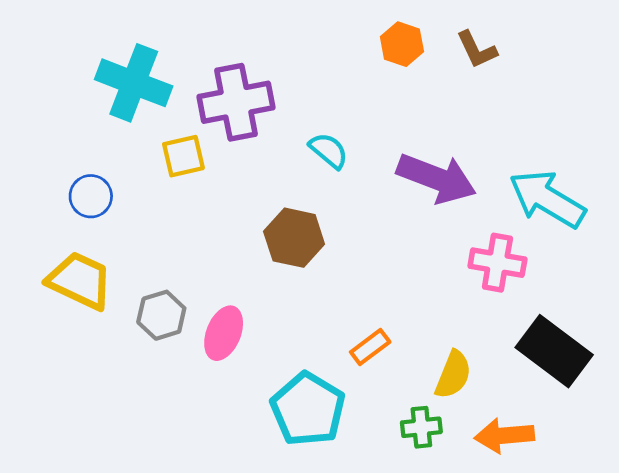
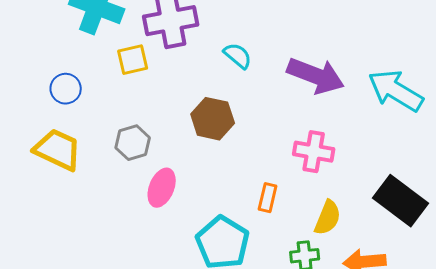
pink cross: (497, 263) -> (314, 152), moved
gray hexagon: (161, 315) -> (133, 143), moved
orange rectangle: (370, 347) -> (268, 198), turned -40

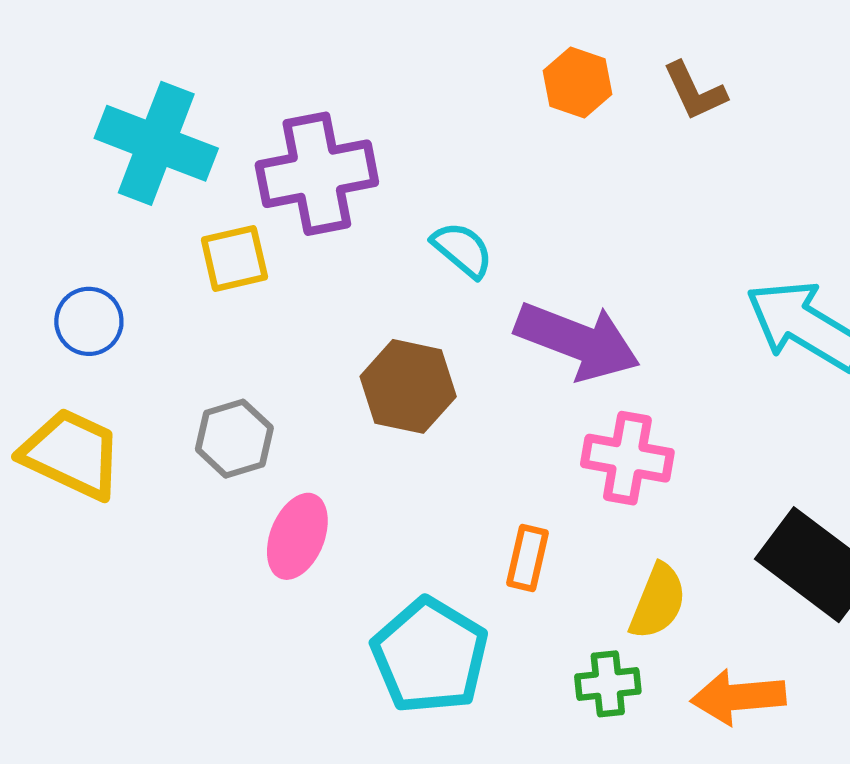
purple arrow: (316, 76) -> (577, 341), moved

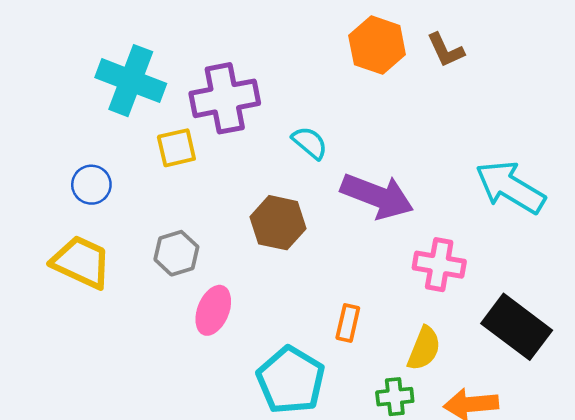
orange hexagon: (577, 83) -> (377, 45), size x1.4
pink cross: (627, 458) -> (439, 265), moved

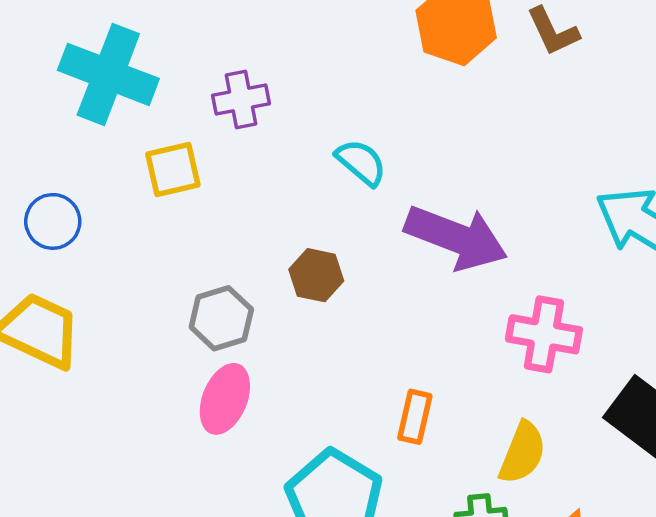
purple cross: (225, 98) -> (241, 100), size x0.6
brown hexagon: (278, 223) -> (316, 275), size x0.7
gray hexagon: (176, 253) -> (221, 318), moved

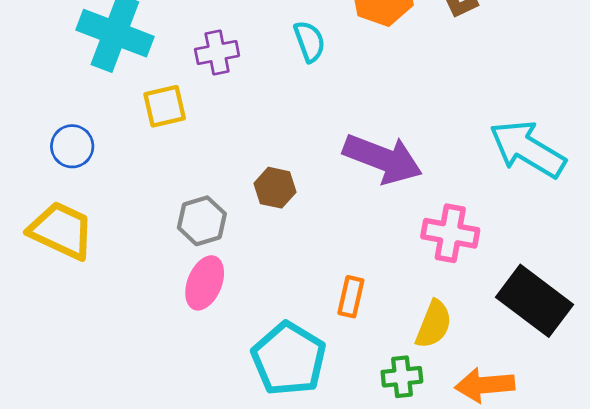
cyan semicircle: (361, 162) -> (310, 41), moved, turned 30

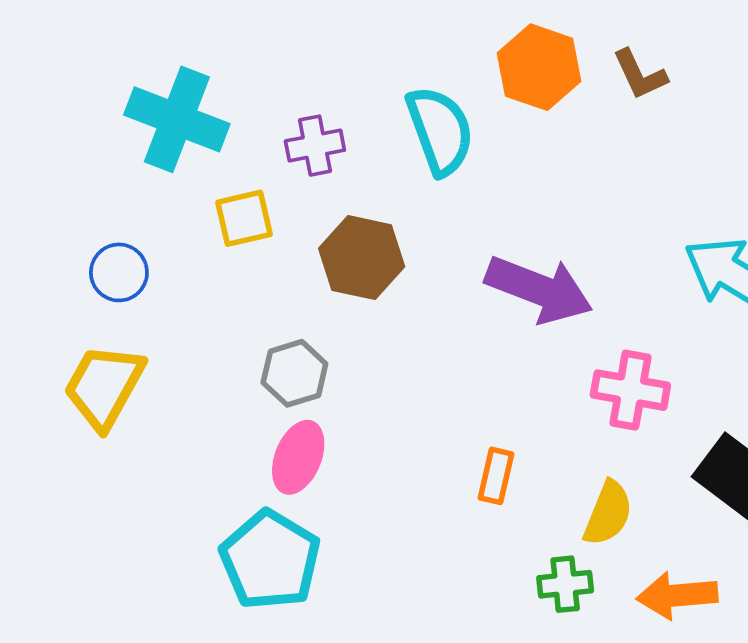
cyan semicircle: (310, 41) -> (440, 131), size x1.6
brown hexagon: (275, 188) -> (362, 258), moved, size x1.5
yellow trapezoid: (61, 230) -> (104, 386), turned -86
cyan pentagon: (289, 359) -> (270, 560), moved

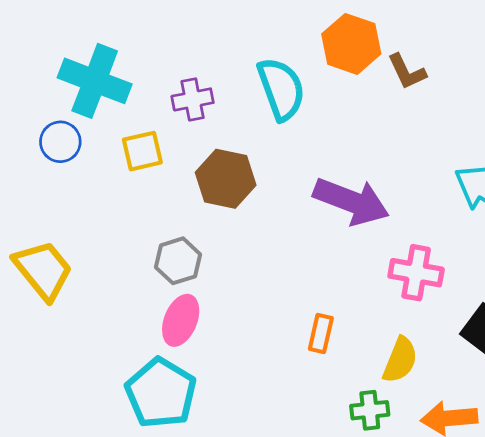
brown L-shape: (640, 75) -> (407, 72), moved
blue circle: (119, 272) -> (60, 142), moved
yellow trapezoid: (104, 386) -> (43, 270), turned 112

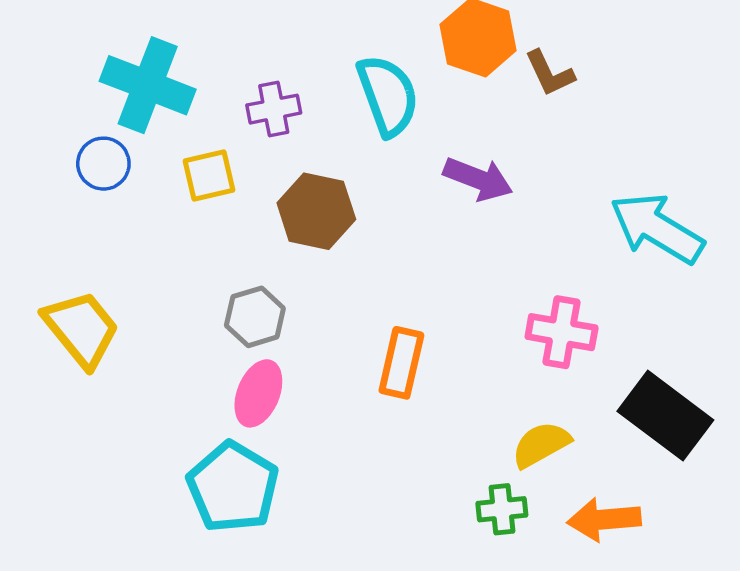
purple arrow: (351, 201) -> (478, 179), moved, size x0.7
orange rectangle: (321, 334) -> (401, 363), moved, size x1.4
yellow semicircle: (400, 360) -> (541, 445), turned -141

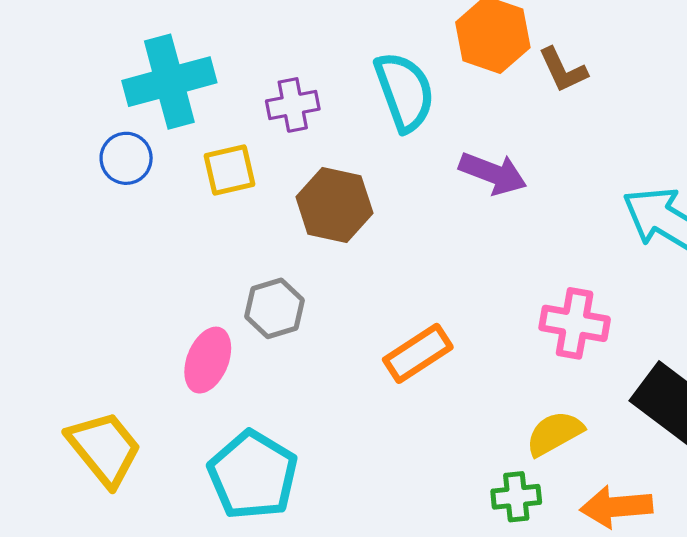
cyan cross: (148, 85) -> (169, 82), turned -36
yellow trapezoid: (81, 329) -> (104, 448), moved
orange rectangle: (401, 363) -> (418, 353), turned 44
pink ellipse: (258, 393) -> (208, 360), moved

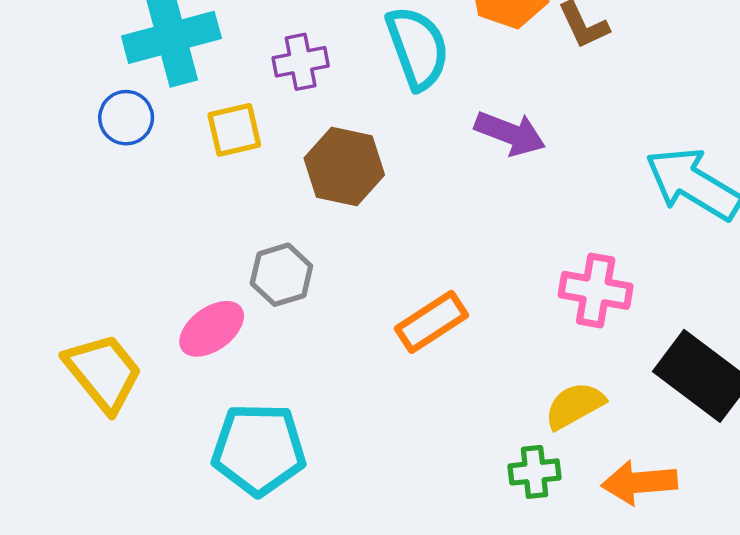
pink ellipse: (208, 360) -> (212, 329), turned 32
yellow trapezoid: (104, 448) -> (103, 372), moved
cyan pentagon: (253, 475) -> (259, 449), turned -30

